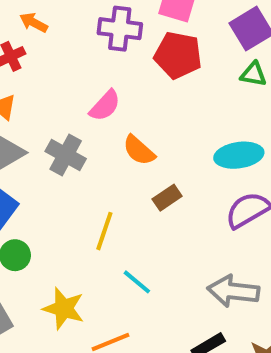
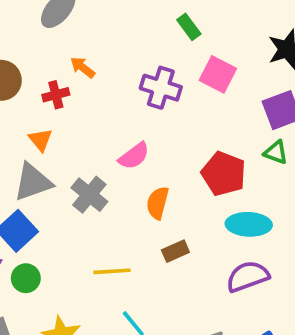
red pentagon: (178, 55) -> (224, 174), moved
orange semicircle: (139, 150) -> (158, 203), turned 52
yellow line: (104, 231) -> (112, 271), turned 57

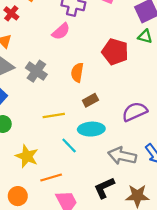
red cross: (56, 95) -> (11, 13), turned -32
pink semicircle: (134, 156) -> (61, 31), moved
cyan ellipse: (249, 224) -> (91, 129), moved

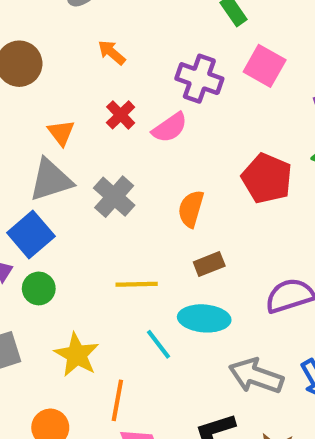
red cross: (11, 13) -> (121, 115), moved
orange line: (51, 177) -> (117, 400), turned -70

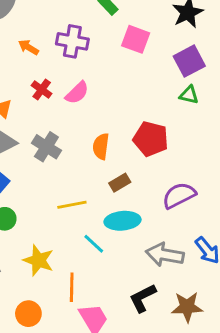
purple cross: (199, 79) -> (72, 41), moved
red pentagon: (267, 178) -> (151, 139), moved

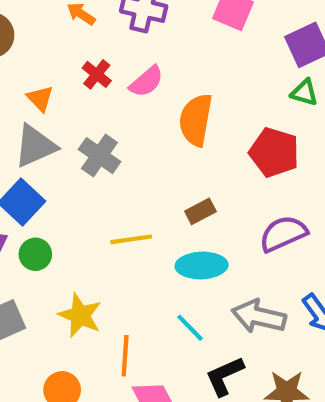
red pentagon: (151, 139) -> (274, 152), moved
orange semicircle: (101, 146) -> (196, 120), moved, size x1.4
cyan line: (94, 244) -> (190, 328), moved

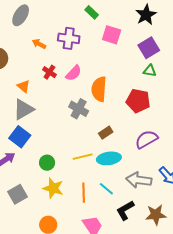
gray cross: (99, 156) -> (79, 109), moved
yellow line: (131, 239) -> (83, 157), moved
green circle: (35, 254) -> (47, 163), moved
orange line: (125, 356) -> (84, 193), moved

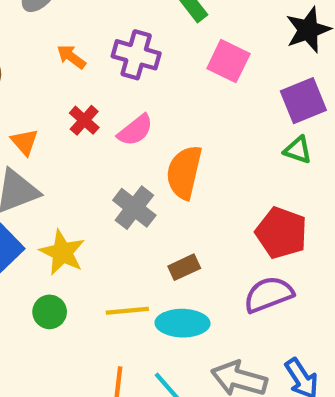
red pentagon: (138, 101) -> (281, 233), moved
yellow star: (53, 188) -> (62, 252), moved

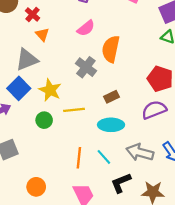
red cross: (84, 120) -> (33, 14), moved
orange triangle: (25, 142) -> (42, 34), moved
yellow line: (127, 311) -> (74, 110), moved

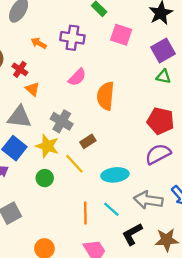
gray triangle: (27, 60) -> (19, 117), turned 35
gray cross: (86, 67) -> (62, 121), moved
brown rectangle: (111, 97) -> (88, 141), moved
yellow line: (74, 110) -> (74, 164), turned 60

